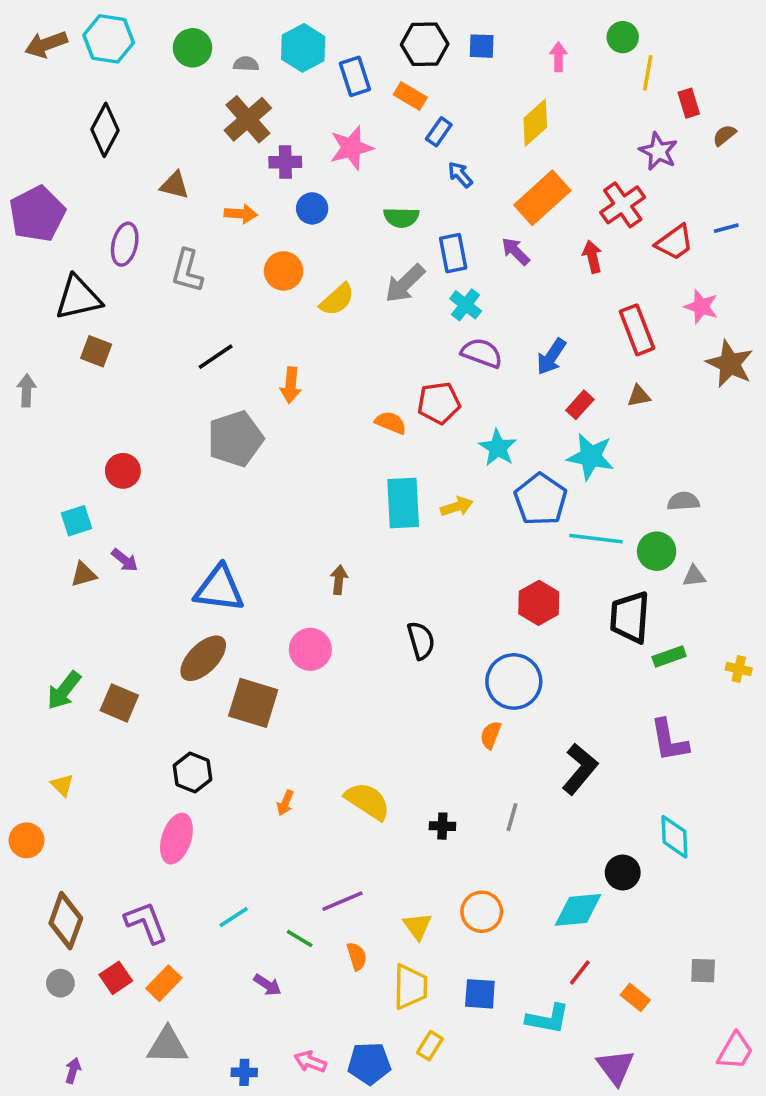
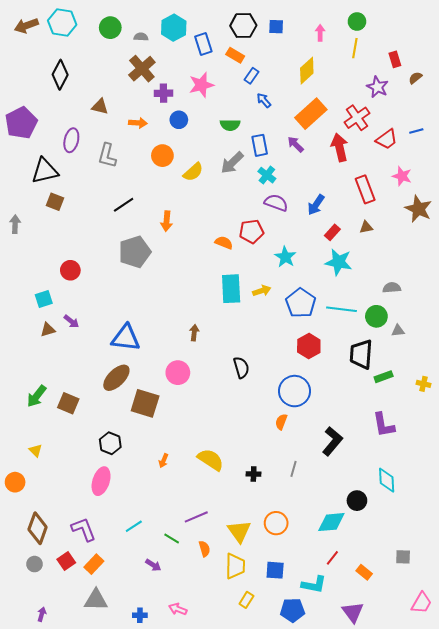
yellow line: (648, 73) -> (355, 48), moved
red arrow: (592, 257) -> (340, 147), size x1.5
blue pentagon: (541, 499) -> (301, 303), moved
yellow triangle: (417, 926) -> (239, 531), size x1.4
blue pentagon: (369, 1063) -> (292, 610), moved

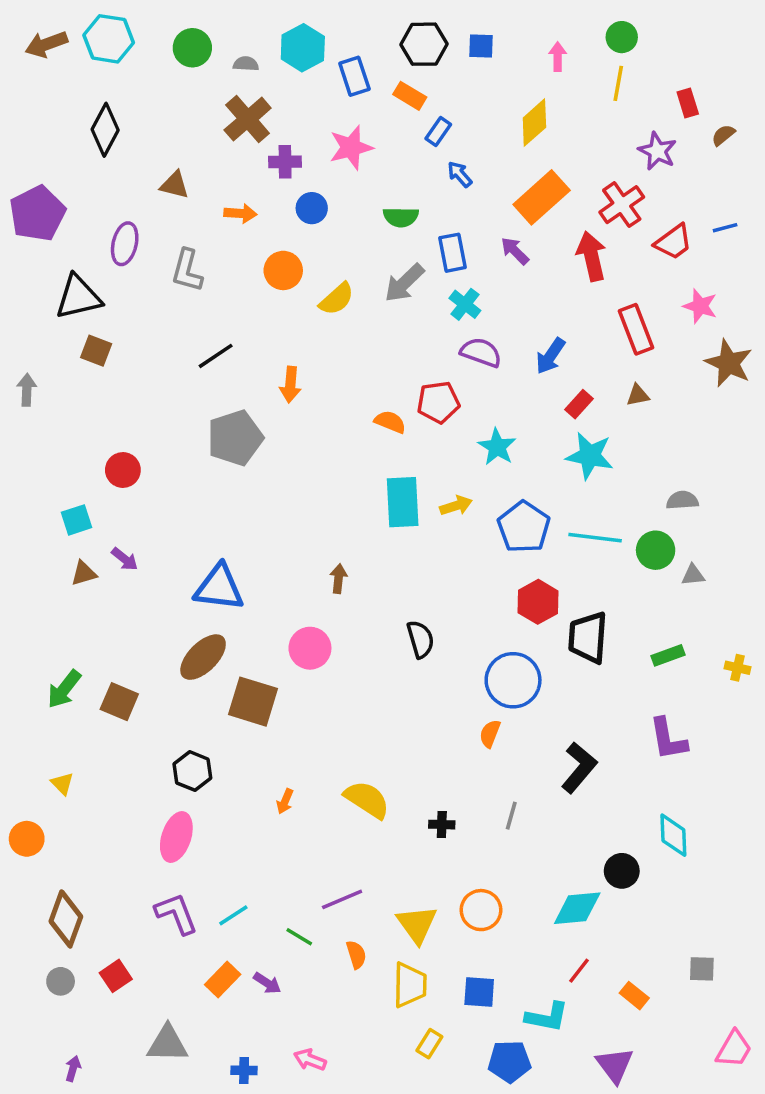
black trapezoid: (361, 354) -> (588, 637), moved
purple L-shape: (84, 529) -> (176, 914), moved
orange rectangle: (94, 564) -> (223, 980), moved

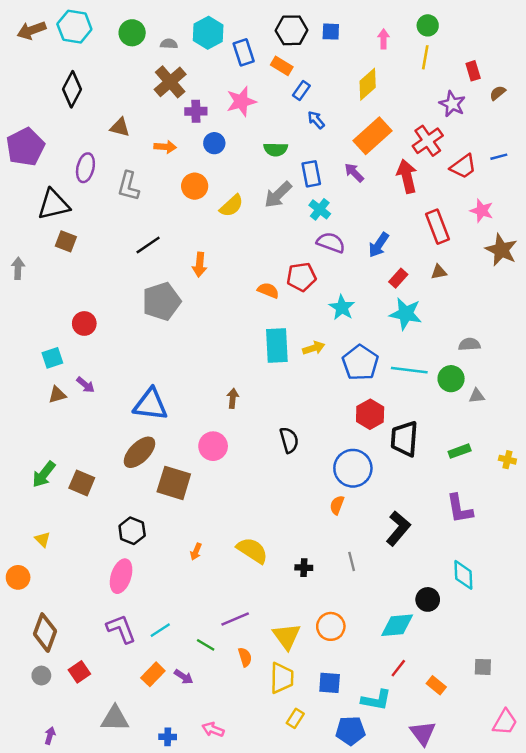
gray line: (511, 816) -> (352, 561), turned -30

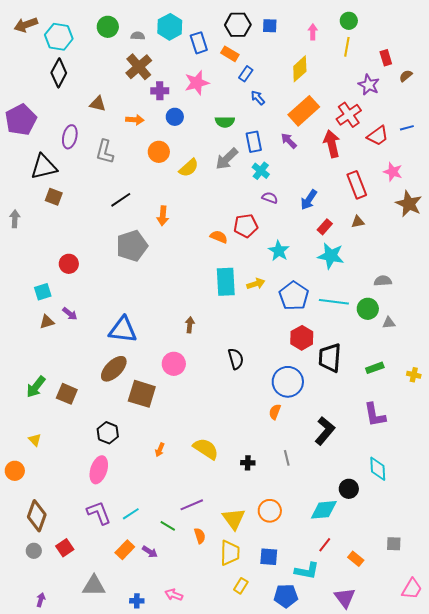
cyan hexagon: (74, 27) -> (59, 37), moved
purple semicircle: (331, 243) -> (270, 198), size x0.7

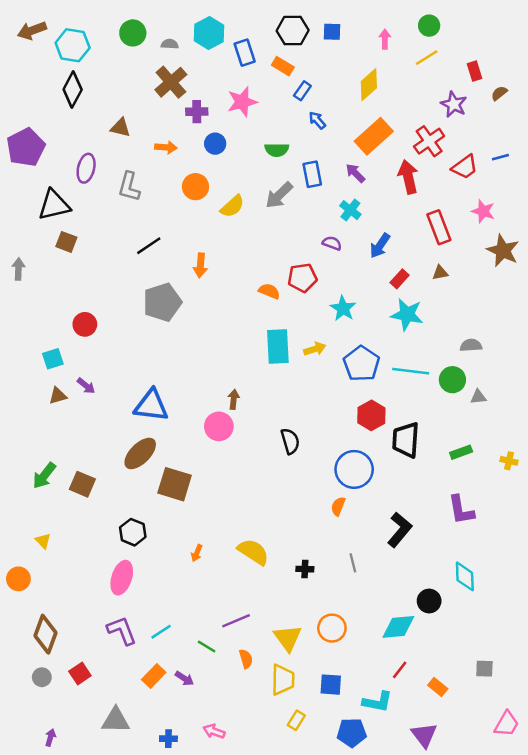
yellow line: (347, 47) -> (427, 58), turned 48
cyan cross: (261, 171) -> (350, 210), moved
pink circle: (174, 364) -> (219, 426), moved

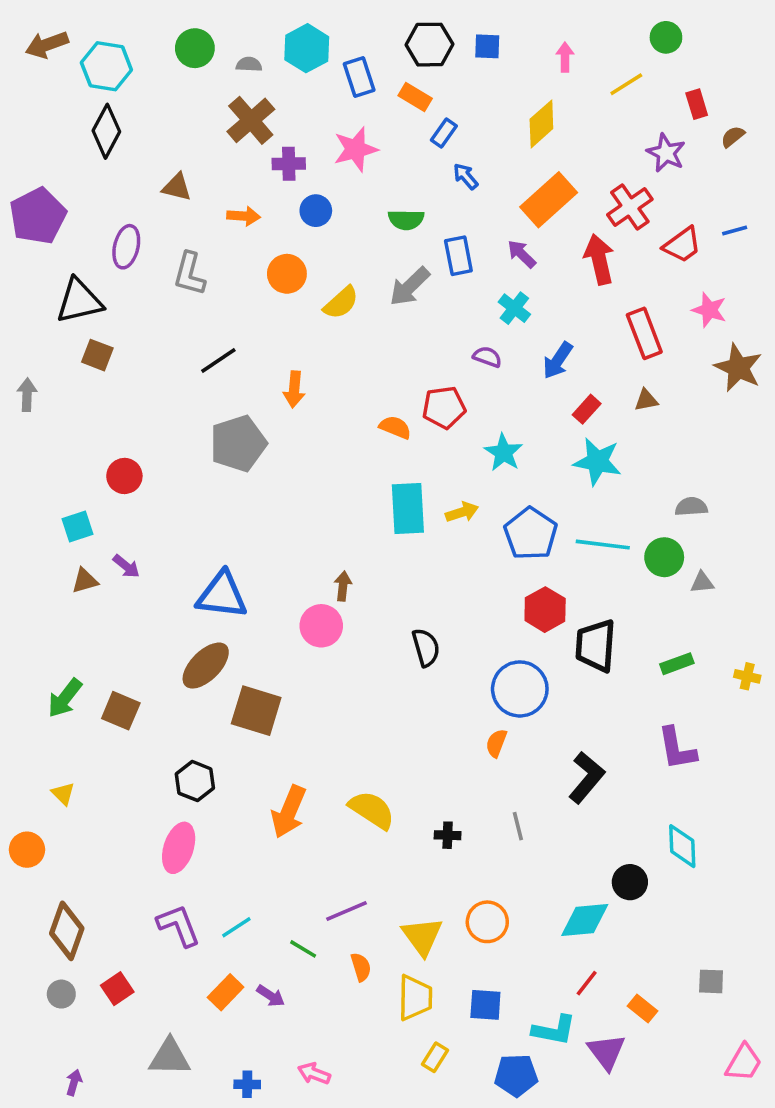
green circle: (429, 26) -> (666, 37), moved
orange arrow: (197, 553) -> (289, 812), size x2.0
purple triangle: (424, 735) -> (606, 1052), moved

